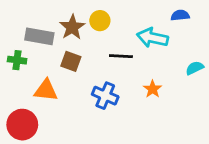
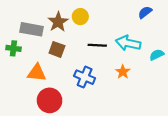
blue semicircle: (180, 15) -> (145, 12), turned -32
cyan arrow: (153, 38) -> (128, 43), moved
red circle: (22, 125) -> (50, 100), moved

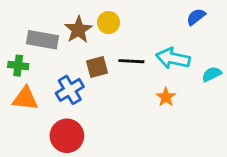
brown square: (57, 49) -> (97, 67), moved, turned -35
orange triangle: (37, 73) -> (25, 99), moved
blue cross: (85, 77) -> (70, 90), moved, turned 36

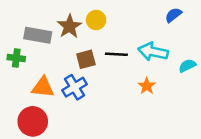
blue cross: (70, 90) -> (75, 87), moved
orange triangle: (25, 99) -> (43, 87), moved
red circle: (67, 136) -> (33, 121), moved

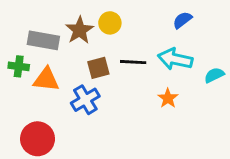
blue semicircle: (173, 15) -> (182, 20), moved
orange triangle: (43, 87) -> (46, 79), moved

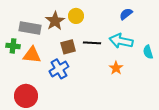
cyan semicircle: (214, 75) -> (148, 52), turned -80

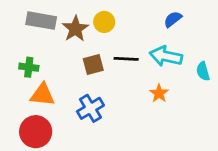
gray rectangle: (30, 28) -> (41, 21), moved
green cross: (13, 46) -> (29, 67), moved
orange triangle: (32, 55) -> (42, 95), moved
blue cross: (59, 69) -> (90, 108), moved

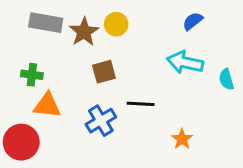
black line: (126, 59) -> (141, 104), moved
orange star: (159, 93) -> (182, 139), moved
red circle: (36, 132) -> (21, 142), moved

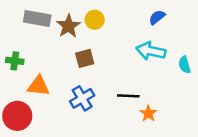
green cross: (32, 75) -> (15, 61), moved
black line: (141, 104) -> (128, 96), moved

